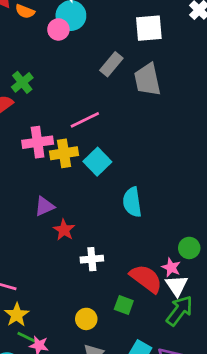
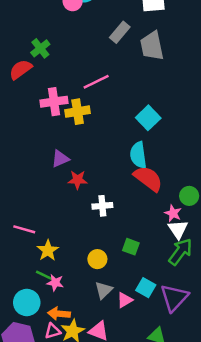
cyan square: (97, 162) -> (148, 118), moved
red star: (64, 230) -> (78, 180), turned -30
red semicircle: (146, 279) -> (148, 179), moved
yellow star: (17, 315) -> (48, 250), moved

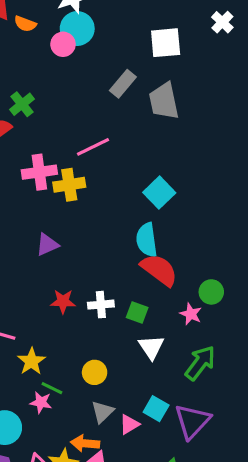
red star: (78, 180) -> (63, 301), moved
white triangle: (178, 229) -> (151, 347), moved
green square: (131, 247) -> (137, 312), moved
green line: (44, 275) -> (52, 388), moved
orange arrow: (59, 314) -> (85, 443), moved

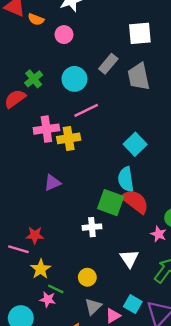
cyan circle: (77, 29) -> (74, 79), moved
red star: (63, 301) -> (35, 235), moved
green square: (137, 312) -> (111, 203), moved, size x1.6

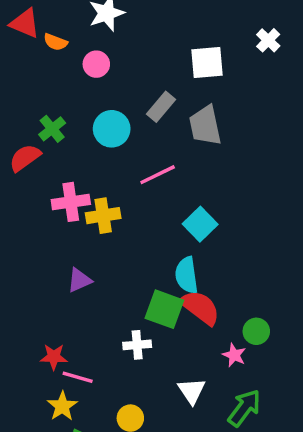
pink line: (86, 110) -> (158, 175), moved
pink line: (18, 249) -> (78, 377), moved

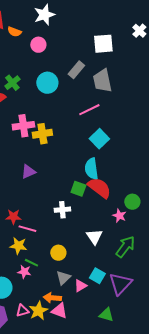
pink line: (158, 175) -> (89, 110), moved
green square: (164, 309) -> (78, 189), size x0.7
yellow star: (62, 406) -> (18, 246), turned -30

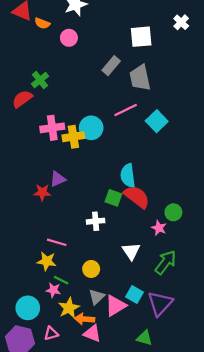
cyan circle: (47, 83) -> (91, 128), moved
cyan square: (99, 139) -> (157, 121), moved
red star: (13, 217) -> (42, 192), moved
pink triangle: (80, 286) -> (116, 306), size x1.5
yellow star: (38, 311) -> (69, 308), moved

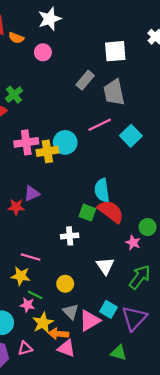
gray triangle: (97, 297) -> (71, 312), turned -30

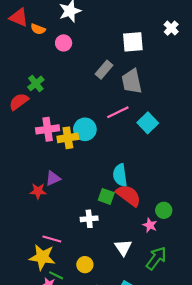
yellow star: (21, 276) -> (42, 257), size x1.4

